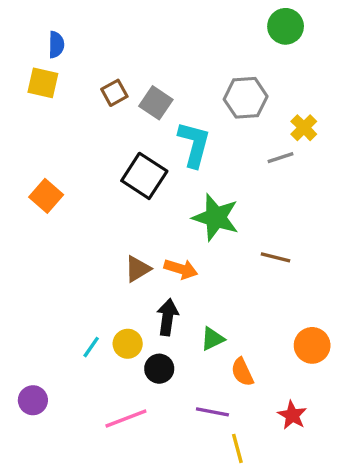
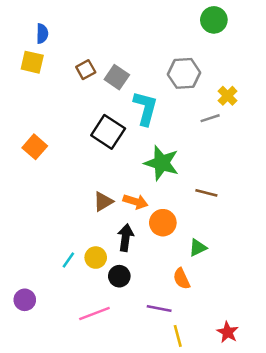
green triangle: (212, 339) -> (198, 248), moved
orange circle: (312, 345) -> (163, 223), moved
red star: (292, 415) -> (228, 332), moved

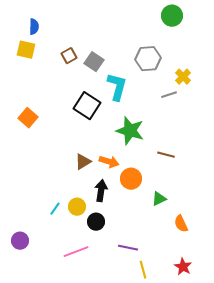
orange semicircle: (182, 279) -> (181, 224), moved

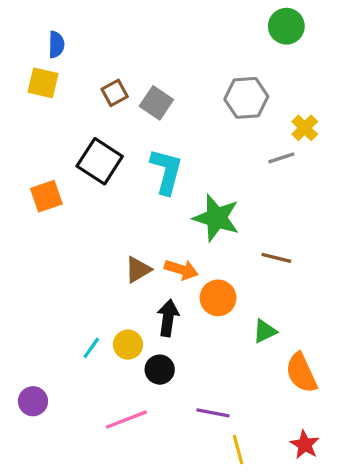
cyan L-shape: (117, 87) -> (166, 171), moved
black square: (87, 106) -> (100, 161), moved
orange square: (28, 118) -> (46, 196), turned 30
orange semicircle: (181, 224) -> (301, 373), size x1.4

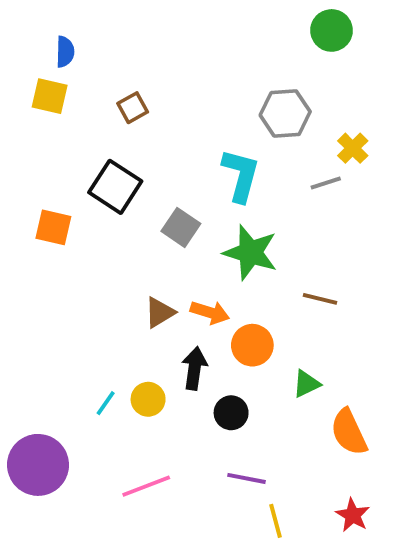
gray square: (156, 103) -> (181, 227), moved
cyan L-shape: (166, 171) -> (241, 175), moved
orange square: (46, 196) -> (53, 227), turned 32
black circle: (160, 370) -> (231, 413), moved
purple circle: (33, 401) -> (38, 465), size x1.8

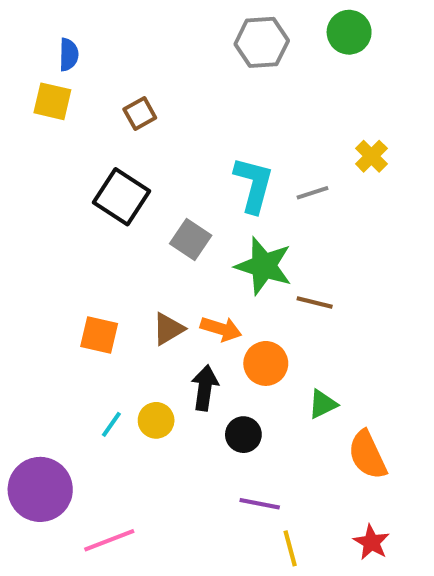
gray hexagon: (285, 113) -> (262, 42), moved
gray line: (326, 183) -> (313, 193), moved
orange square: (53, 227) -> (99, 335), moved
brown line: (320, 299) -> (315, 302), moved
pink line: (146, 486) -> (109, 540), moved

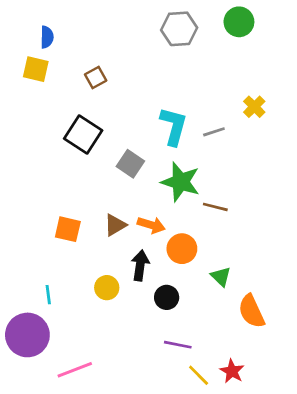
green triangle: (323, 404) -> (221, 277), turned -50
cyan line: (111, 424) -> (48, 295), moved, turned -42
red star: (371, 542) -> (232, 371), moved
yellow line: (290, 548) -> (199, 375), turned -30

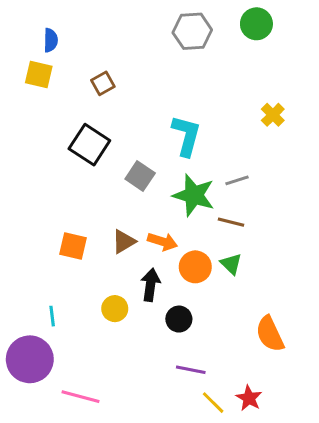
gray line: (214, 132) -> (237, 180), moved
green triangle: (221, 277) -> (231, 264), moved
pink line: (75, 370) -> (80, 397), turned 36

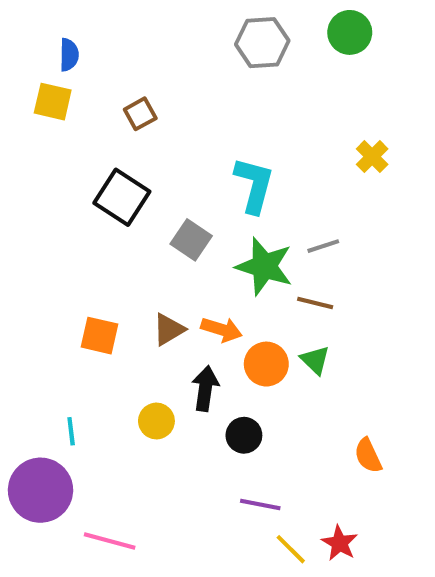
orange semicircle: (270, 334) -> (368, 456), size x0.7

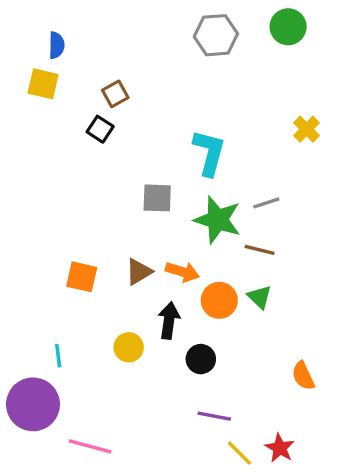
black square: (122, 197) -> (100, 129), moved, size x0.6
gray square: (191, 240) -> (157, 198), turned -32

